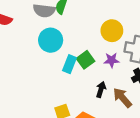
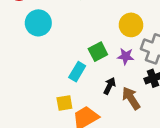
cyan circle: (51, 40) -> (38, 23), moved
cyan rectangle: (70, 64) -> (77, 72), moved

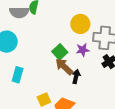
cyan rectangle: (77, 72) -> (18, 75), moved
brown arrow: (131, 98) -> (64, 67), moved

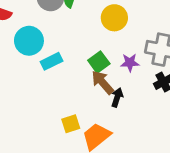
yellow circle: (80, 24) -> (114, 18), moved
cyan rectangle: (18, 75) -> (52, 61), moved, turned 42

